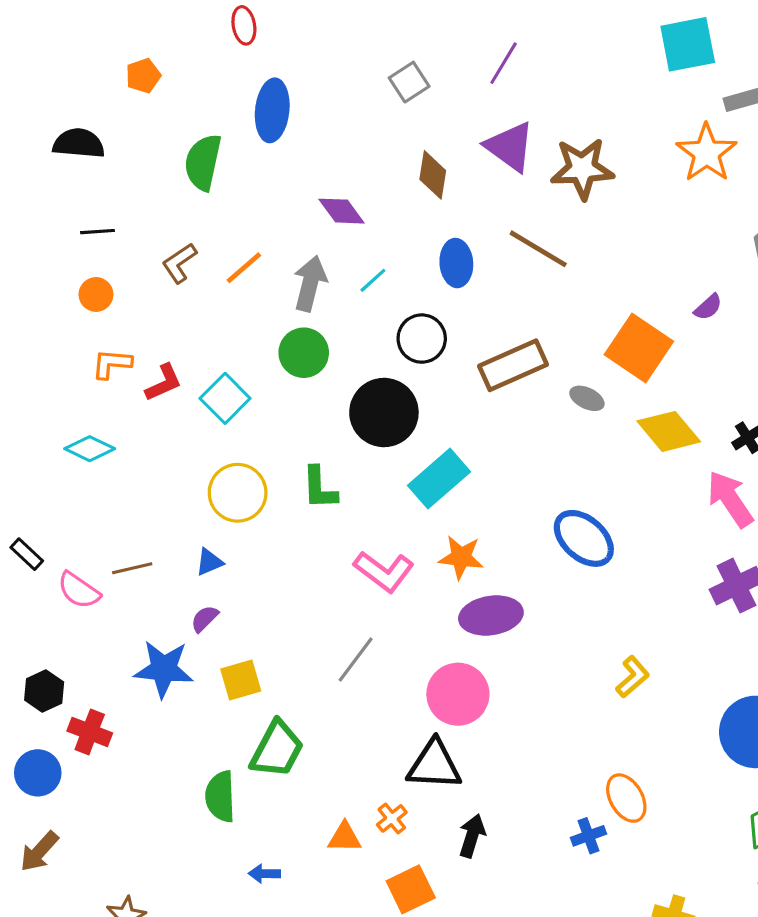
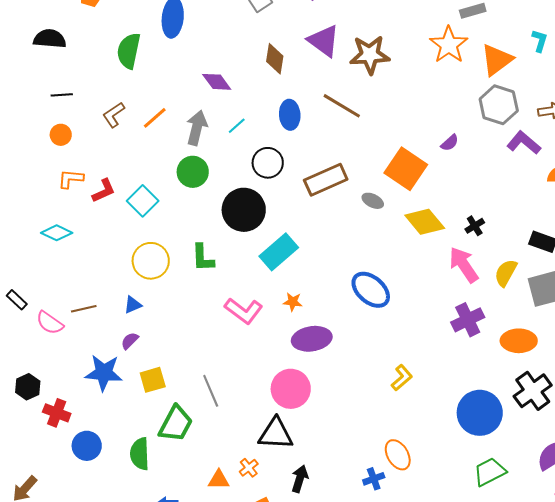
orange star: (461, 557) -> (293, 302), size x0.7
gray line: (356, 660) -> (211, 391), moved, turned -60
blue circle: (38, 773) -> (87, 446), moved

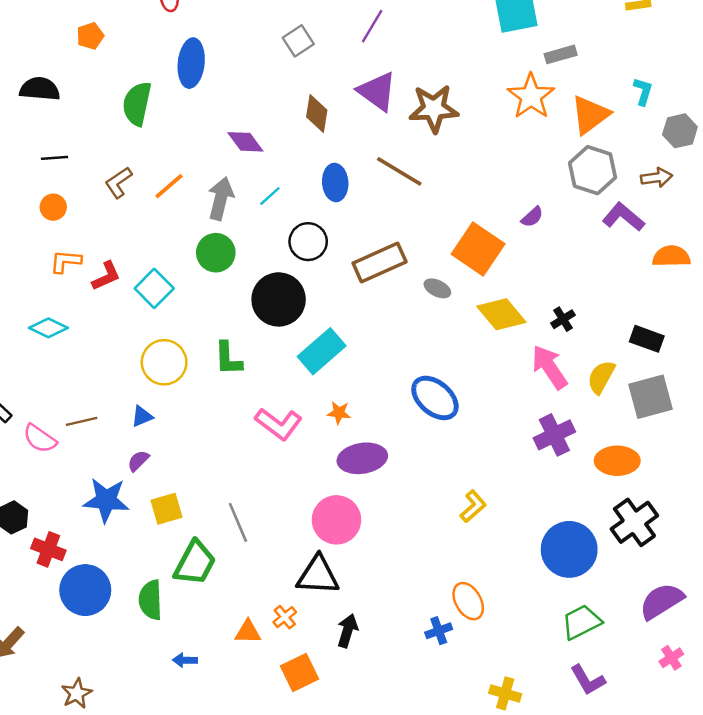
blue circle: (87, 446) -> (85, 590), size x1.4

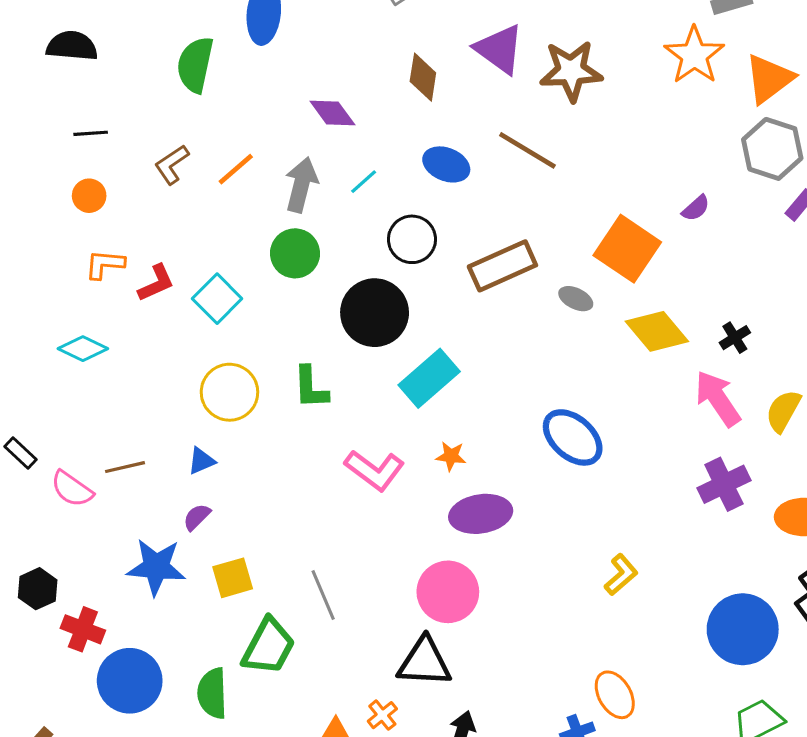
blue ellipse: (335, 182) -> (446, 164), turned -64

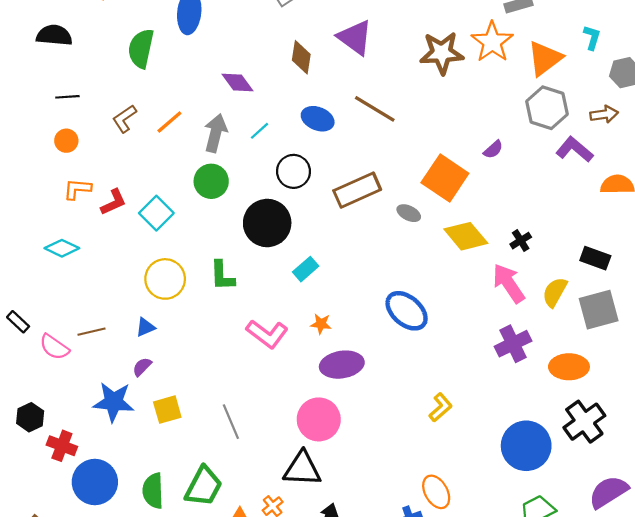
brown star: (571, 71) -> (442, 53), moved
cyan rectangle: (429, 378) -> (306, 269), size x0.6
green trapezoid: (268, 646) -> (204, 486), moved

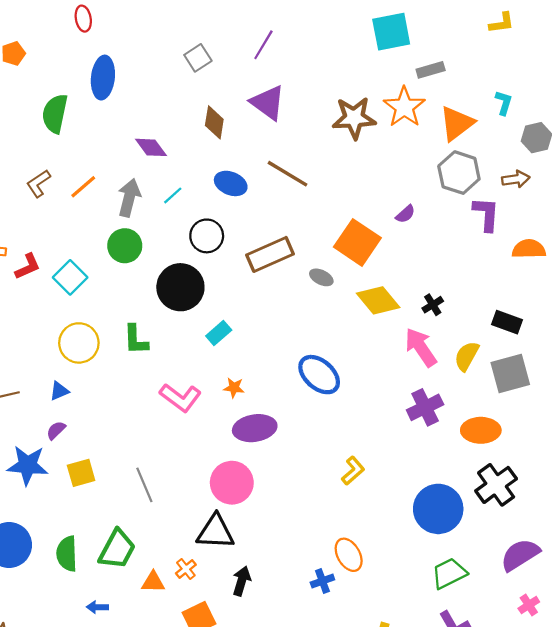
purple L-shape: (574, 149) -> (486, 214), turned 54

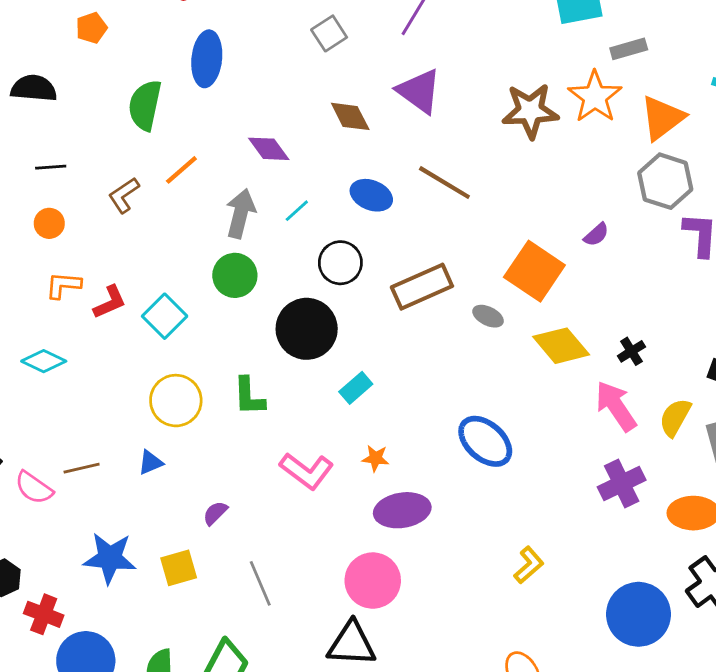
brown diamond: (214, 122) -> (350, 116), turned -36
orange line: (83, 187) -> (181, 170), moved
purple semicircle: (56, 430) -> (215, 513), moved

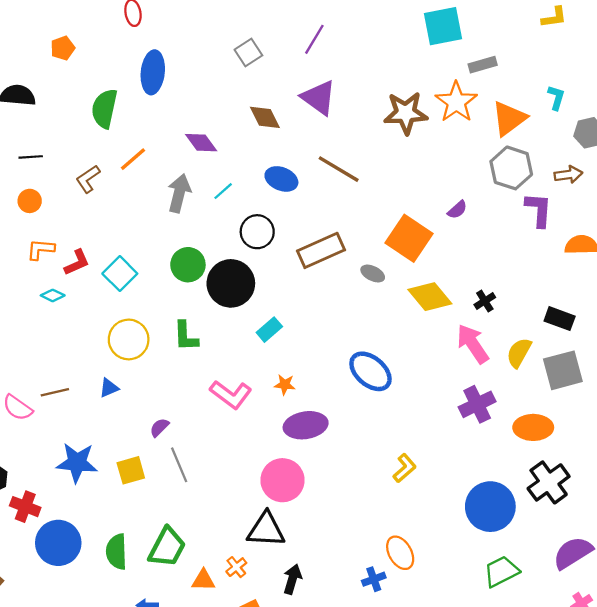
green circle: (235, 275) -> (188, 265), moved
cyan diamond: (44, 361) -> (53, 295), moved, size x0.7
gray line: (260, 583) -> (179, 465), moved

